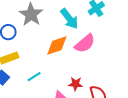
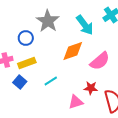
pink semicircle: (85, 43) -> (100, 61), moved

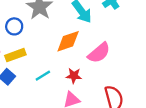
red star: (91, 88) -> (74, 76), moved

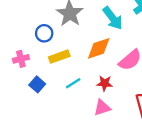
yellow rectangle: (15, 55) -> (59, 57), moved

